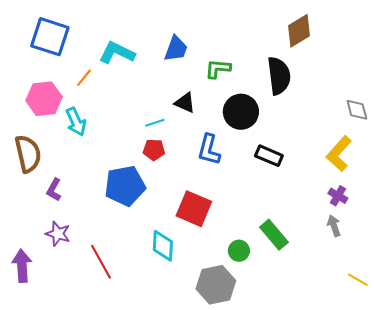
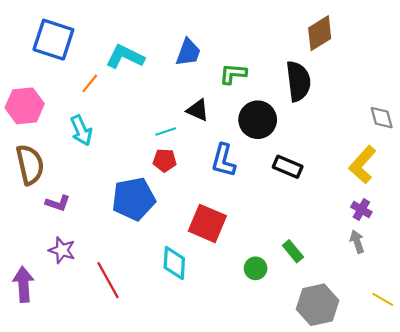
pink hexagon: (44, 99) -> (25, 106), moved
purple L-shape: (54, 190) -> (58, 203), turned -100
green rectangle: (274, 235) -> (293, 251), size x0.7
gray hexagon: (216, 285) -> (318, 305), moved

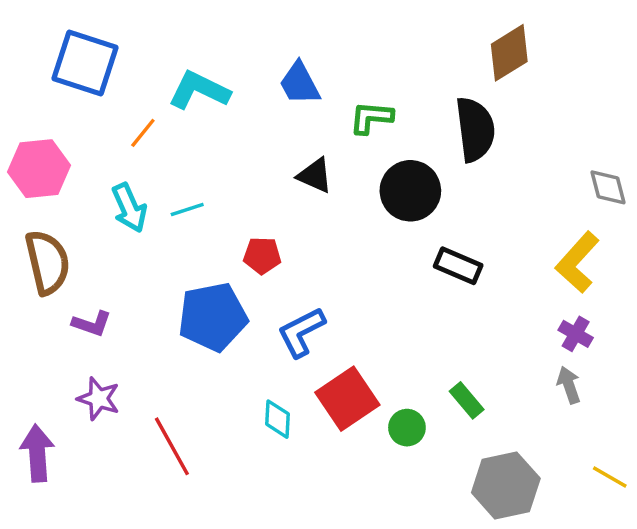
blue trapezoid: (188, 52) -> (300, 83), turned 132
cyan line: (166, 132) -> (187, 210), moved
blue L-shape: (223, 160) -> (301, 332), moved, turned 48
red square: (207, 223) -> (347, 399), moved, turned 33
cyan diamond: (174, 263) -> (277, 419), size x0.7

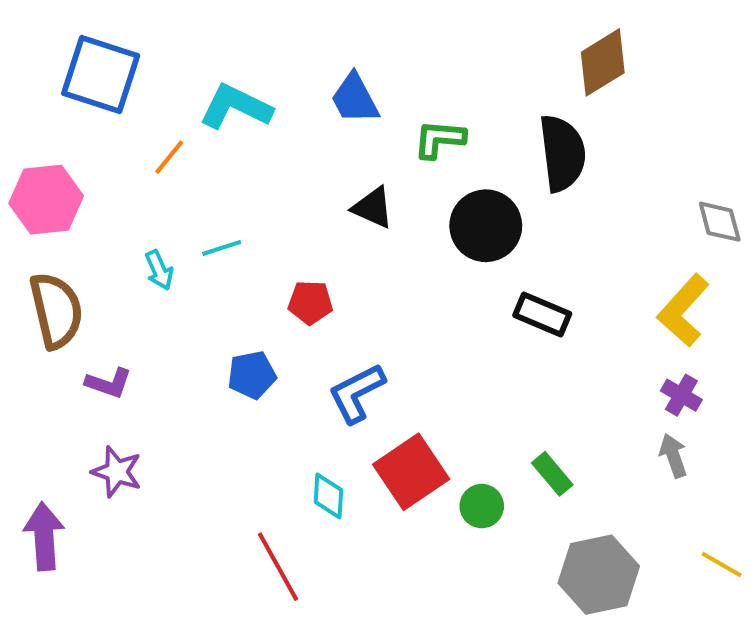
cyan arrow: (129, 208) -> (159, 270), moved, size x0.7
blue pentagon: (213, 317) -> (252, 375), size x0.6
red line: (172, 446) -> (278, 567), moved

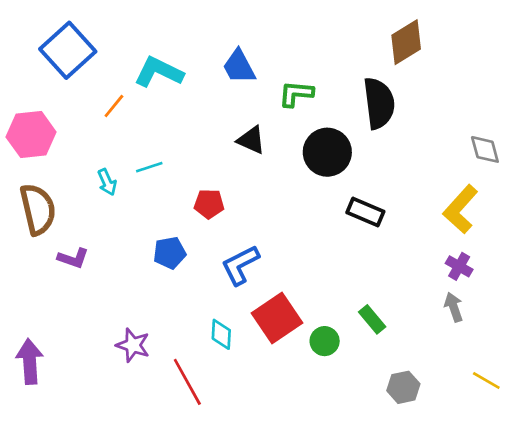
blue square: (101, 74) -> (68, 50), turned 30
purple star: (117, 472) -> (133, 345), moved
gray hexagon: (599, 575) -> (403, 387), size x0.6

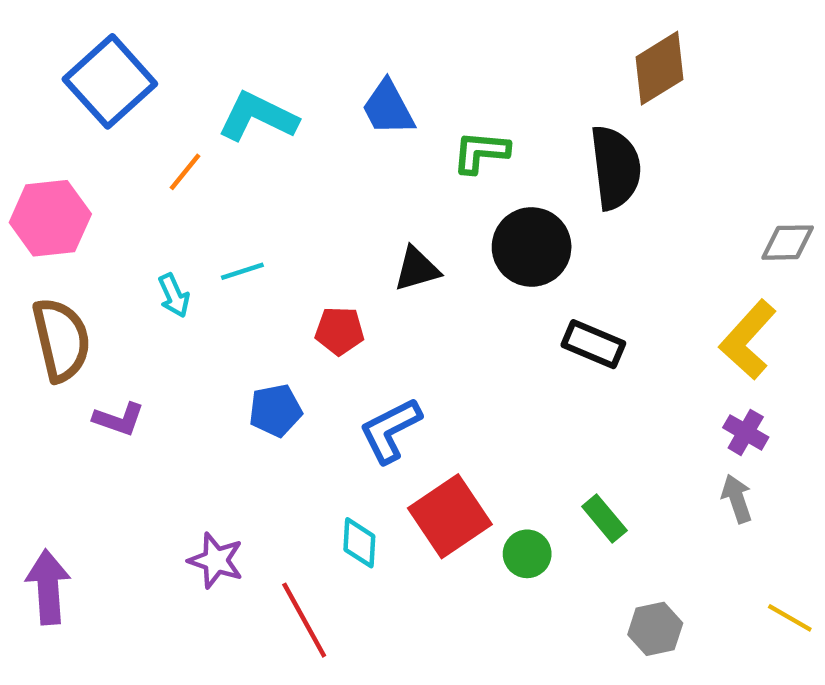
black triangle: (251, 140) -> (417, 269), moved, turned -40
gray diamond: (485, 149) -> (788, 243), turned -76

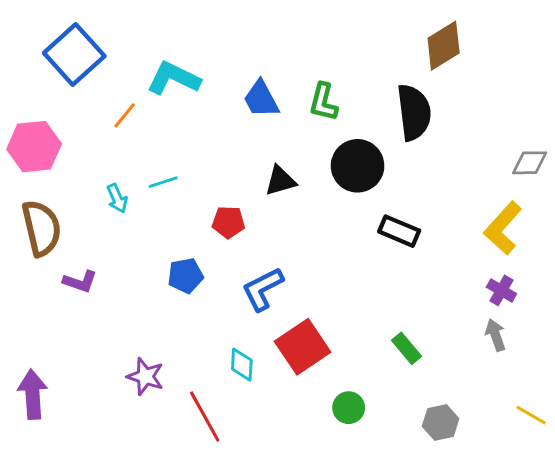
blue trapezoid: (388, 108) -> (261, 99), moved
green L-shape: (481, 152) -> (323, 102), turned -81
green circle: (527, 554) -> (349, 408), moved

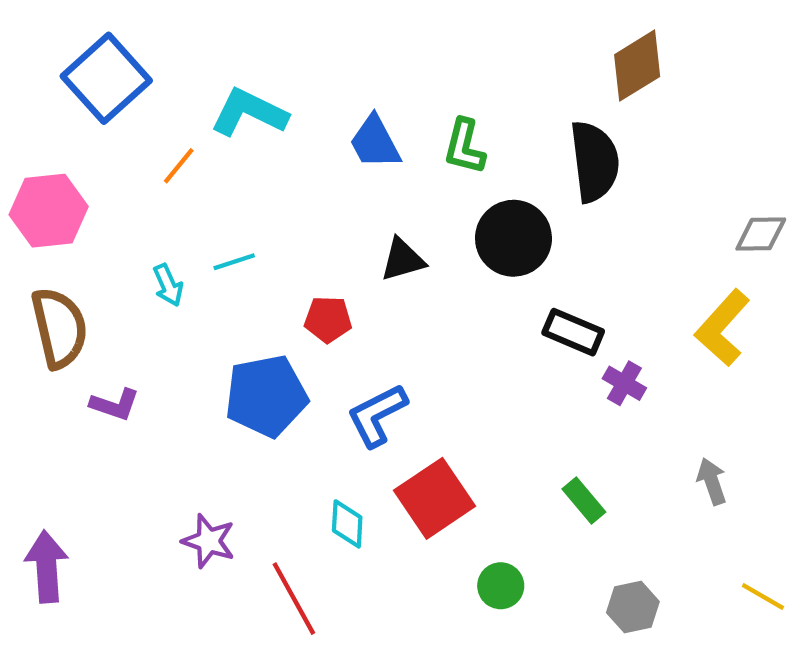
blue pentagon: (185, 276) -> (266, 396), size x1.6
purple cross: (501, 290) -> (624, 383), moved

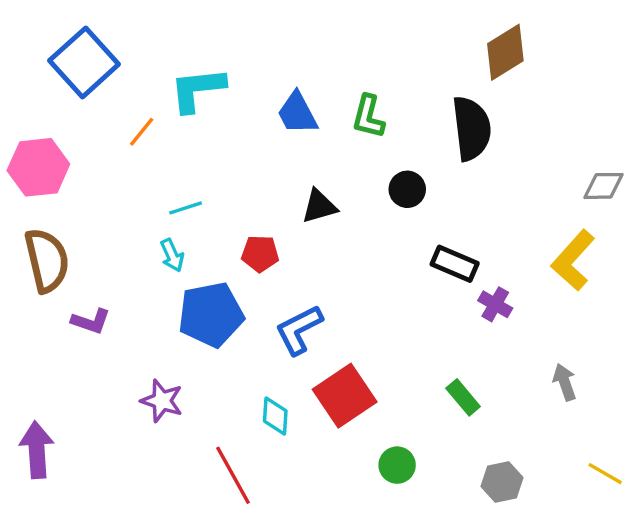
cyan L-shape: (249, 112) -> (197, 89), turned -32
black circle: (513, 238) -> (407, 189), size x0.6
cyan arrow: (168, 285) -> (172, 255), moved
purple star: (209, 541) -> (162, 401), moved

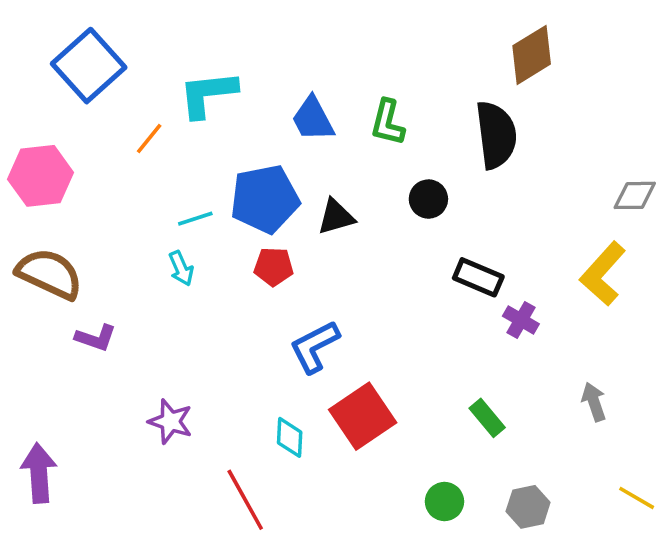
brown semicircle: (47, 260) -> (49, 274), turned -52
blue pentagon: (211, 314) -> (265, 199), moved
green circle: (397, 465) -> (444, 501), moved

